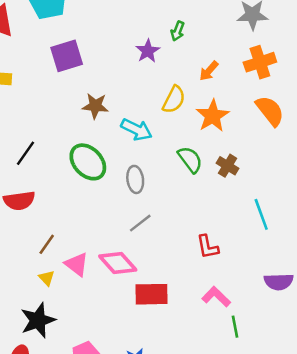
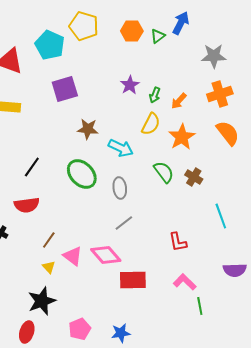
green arrow: (178, 31) -> (155, 95), moved

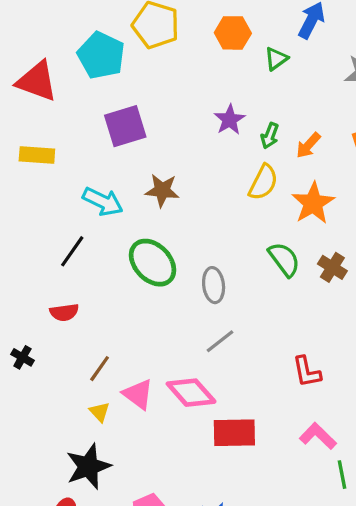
green triangle: (158, 36) -> (276, 59), moved
cyan arrow: (121, 148) -> (103, 202), moved
red semicircle: (27, 205) -> (64, 312), size x0.7

